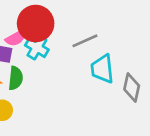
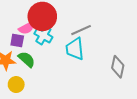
cyan trapezoid: (102, 69) -> (75, 49), moved
green semicircle: (16, 78) -> (27, 59), turned -54

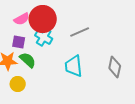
pink semicircle: (27, 28) -> (22, 19), moved
cyan trapezoid: (75, 49) -> (74, 66), moved

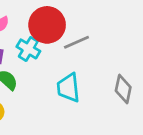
red circle: (43, 19) -> (47, 25), moved

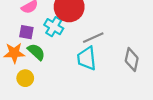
gray line: (76, 42) -> (93, 38), moved

